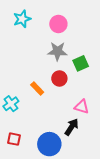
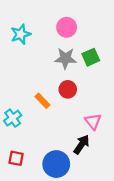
cyan star: (22, 19) -> (21, 34), moved
green square: (81, 63) -> (91, 57), moved
pink triangle: (82, 107) -> (93, 122), turned 35

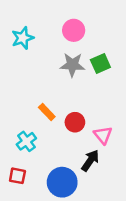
red circle: (68, 89) -> (75, 122), moved
cyan cross: (13, 118) -> (26, 141), moved

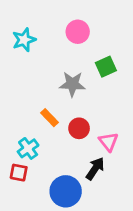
gray star: (72, 65) -> (72, 84), moved
red square: (17, 176) -> (19, 173), moved

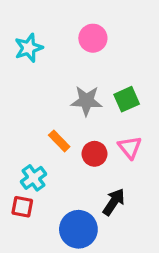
green square: (106, 67) -> (127, 99), moved
pink triangle: (109, 142) -> (130, 147), moved

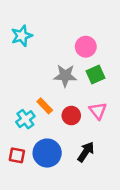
pink circle: (93, 38) -> (86, 47), moved
cyan cross: (33, 178) -> (25, 119), moved
blue circle: (78, 229) -> (47, 153), moved

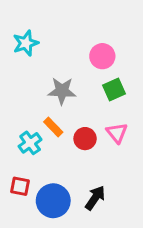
gray star: (65, 76) -> (62, 91), moved
black arrow: (86, 152) -> (95, 198), moved
blue circle: (47, 153) -> (53, 201), moved

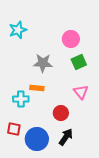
orange rectangle: (53, 127) -> (37, 88), turned -40
red circle: (85, 139) -> (61, 113), moved
cyan cross: (30, 143) -> (21, 99), turned 35

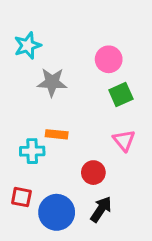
gray star: (43, 63) -> (52, 82), moved

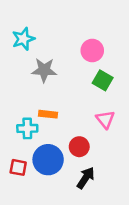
green square: (121, 94) -> (103, 80), turned -36
blue circle: (57, 212) -> (48, 160), moved

